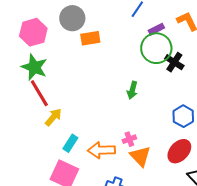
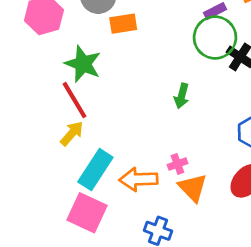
green star: (34, 67) -> (83, 64), moved
red line: (39, 93) -> (75, 100), moved
cyan rectangle: (70, 143) -> (95, 170), size x1.6

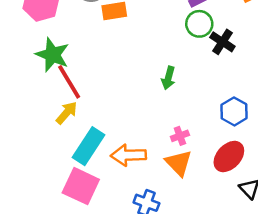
green circle: (215, 37) -> (199, 24), size x0.7
green star: (83, 64) -> (52, 55), moved
pink cross: (177, 164) -> (180, 136), moved

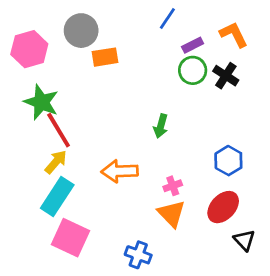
black cross: (222, 42) -> (226, 76), moved
cyan rectangle: (89, 146) -> (57, 196), moved
orange arrow: (128, 155) -> (120, 171), moved

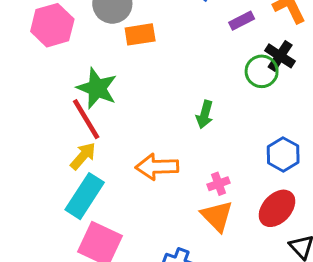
green circle: (193, 70) -> (262, 71), moved
green star: (41, 102) -> (97, 88), moved

